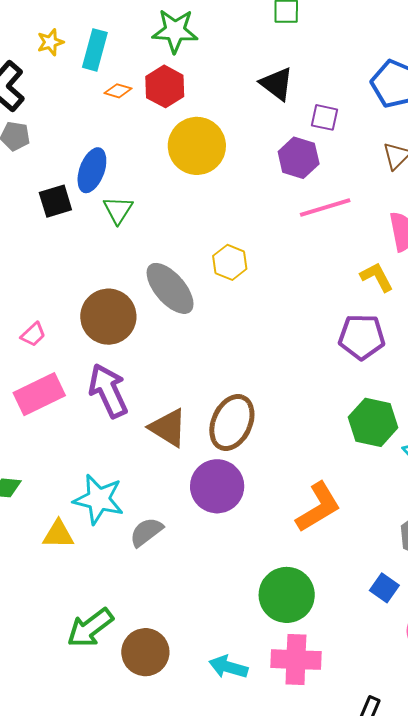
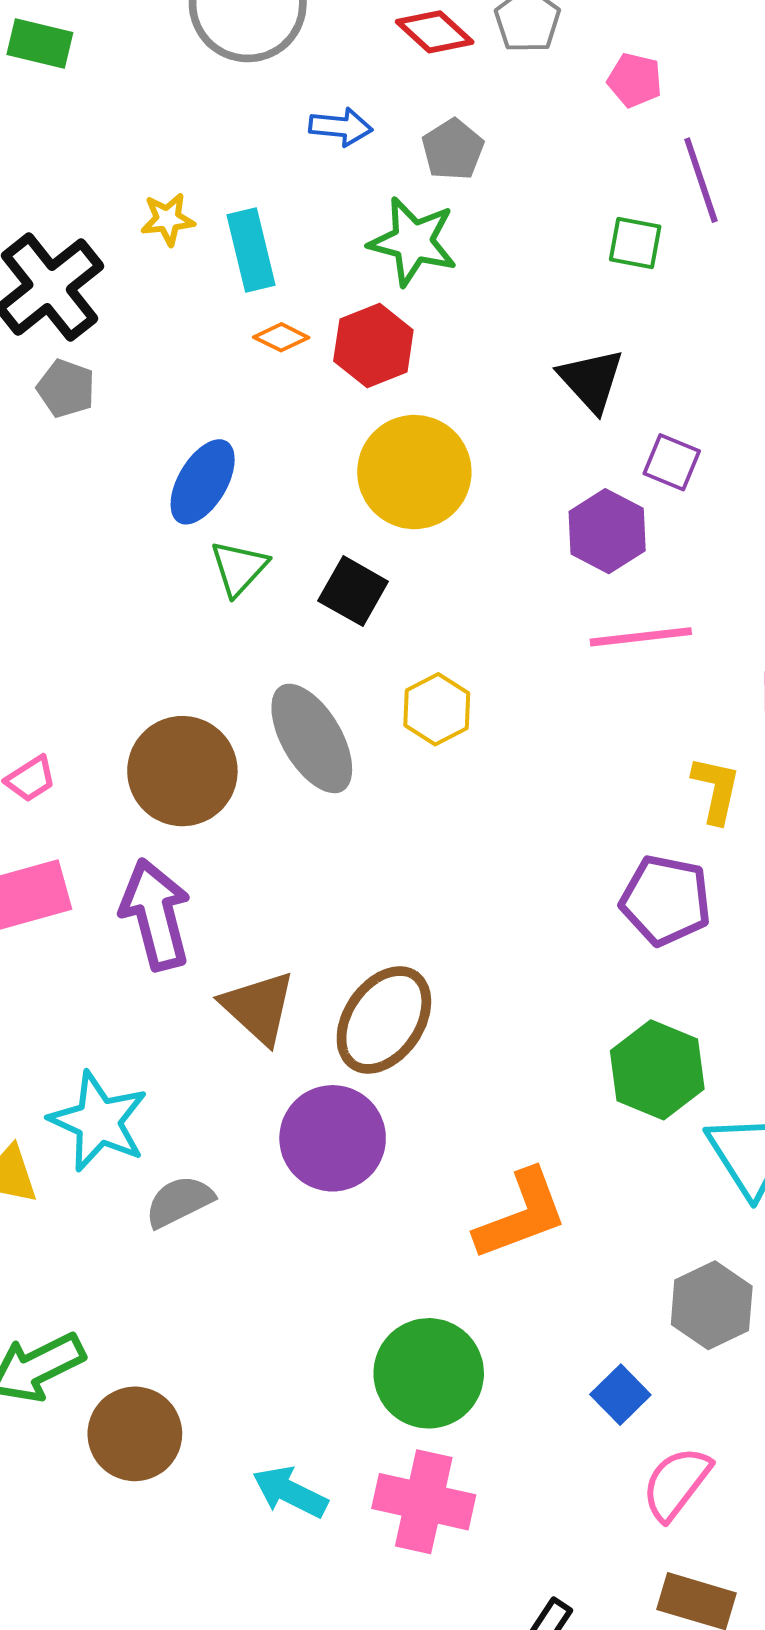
cyan rectangle: (95, 50) -> (251, 250), turned -39
black square: (55, 201) -> (353, 591), moved, turned 36
yellow L-shape: (377, 277) -> (716, 790), turned 30

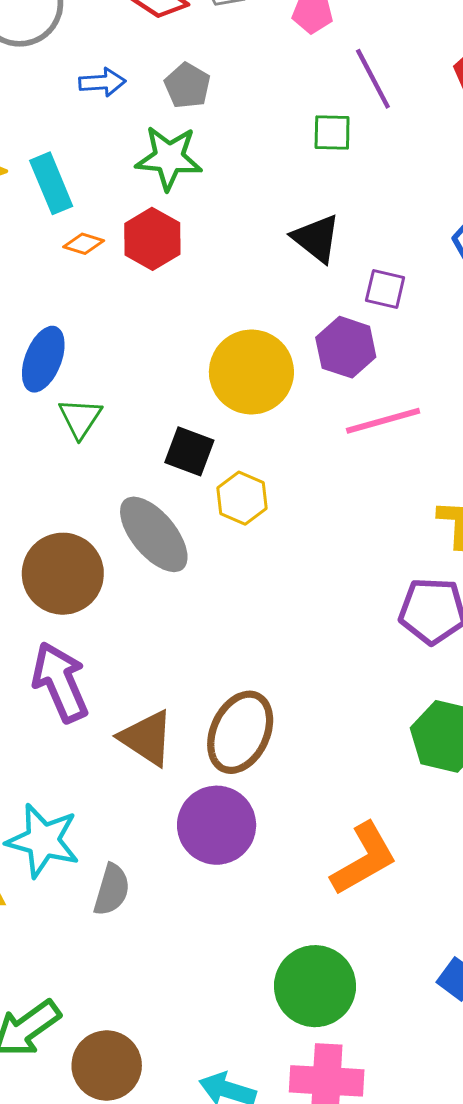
yellow circle: (414, 472) -> (251, 372), moved
black square: (353, 591) -> (189, 451), moved
gray semicircle: (179, 1201) -> (112, 890), turned 142

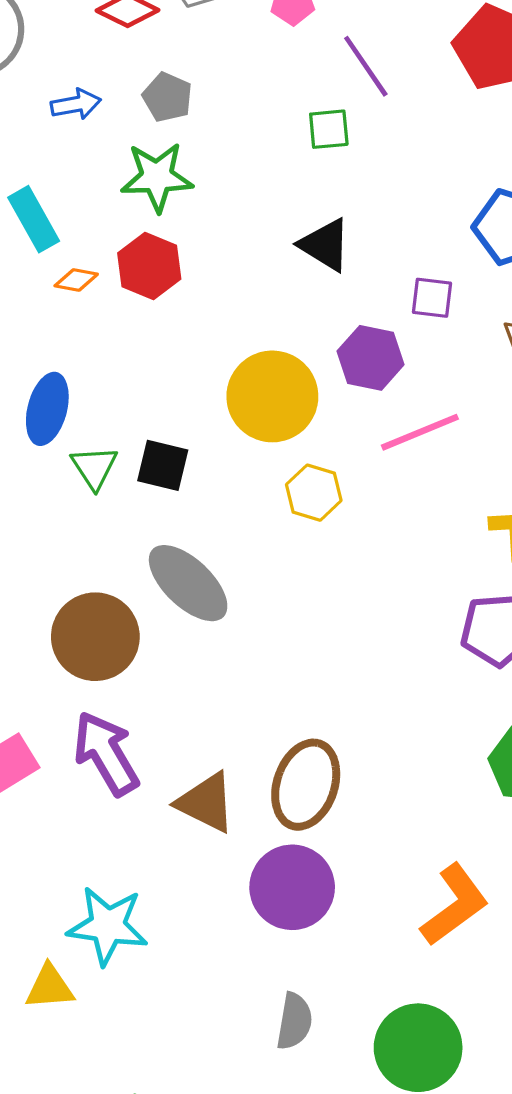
purple square: (385, 289) -> (432, 298), moved
black square: (189, 451) -> (163, 465), moved
yellow hexagon: (242, 498) -> (314, 493), moved
gray semicircle: (112, 890) -> (294, 1021), moved

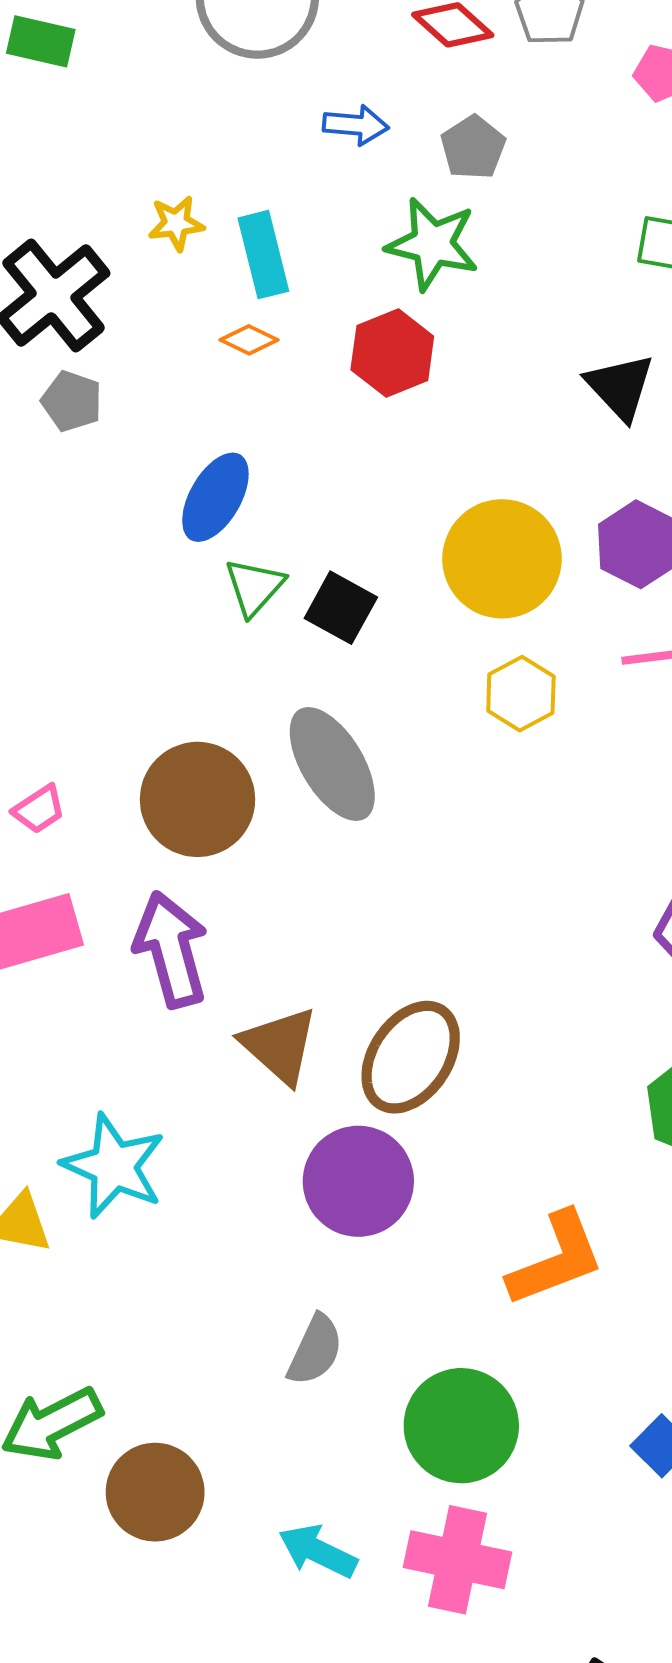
orange diamond: (76, 280) -> (249, 340), moved

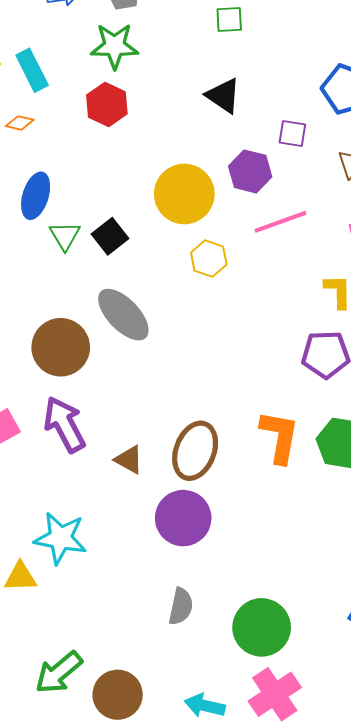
orange diamond: (249, 340) -> (20, 123), moved
black square: (341, 608) -> (110, 236), turned 36
brown triangle: (280, 1045) -> (129, 460), size x0.7
orange L-shape: (556, 1259) -> (280, 437), moved, turned -46
pink cross: (457, 1560) -> (275, 694), turned -33

